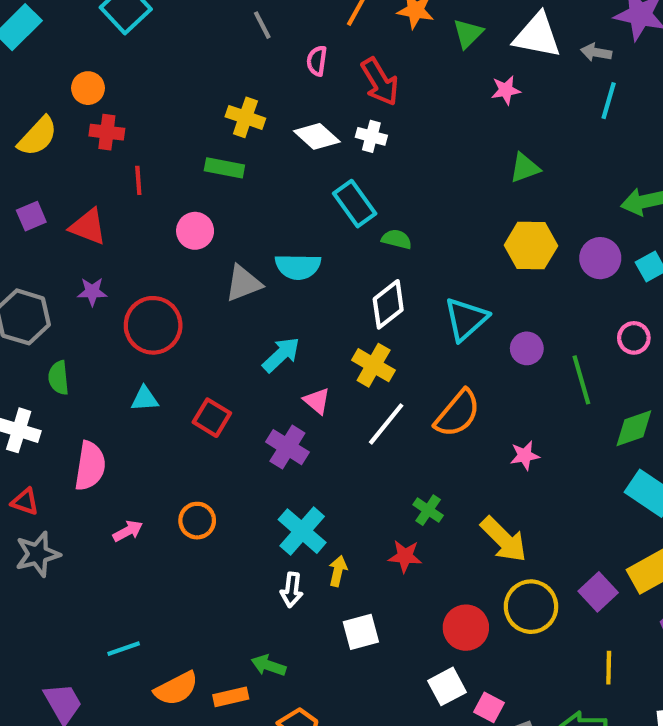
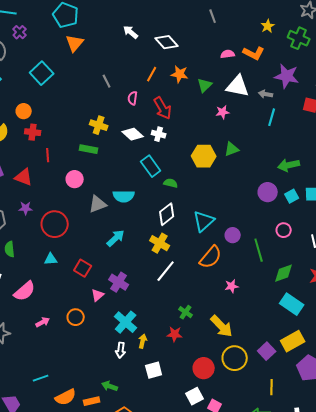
yellow hexagon: (531, 246) -> (204, 156), moved
pink triangle: (317, 401) -> (98, 295), moved, turned 40
orange semicircle: (457, 413) -> (211, 257), moved
pink semicircle: (90, 466) -> (25, 291), turned 40

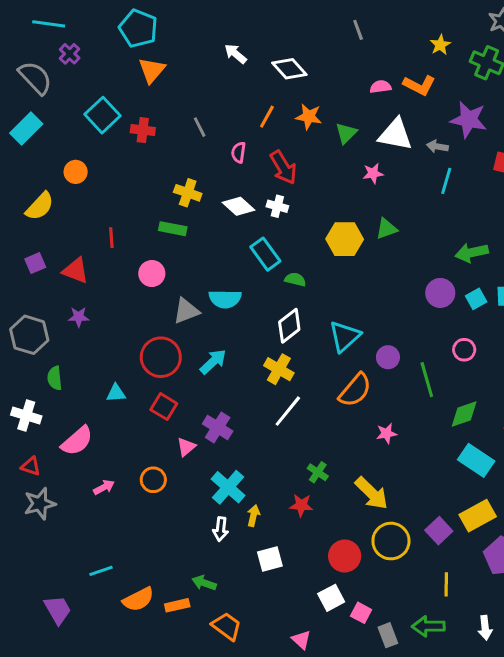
red cross: (33, 132) -> (143, 130), moved
red circle: (55, 224) -> (161, 357), moved

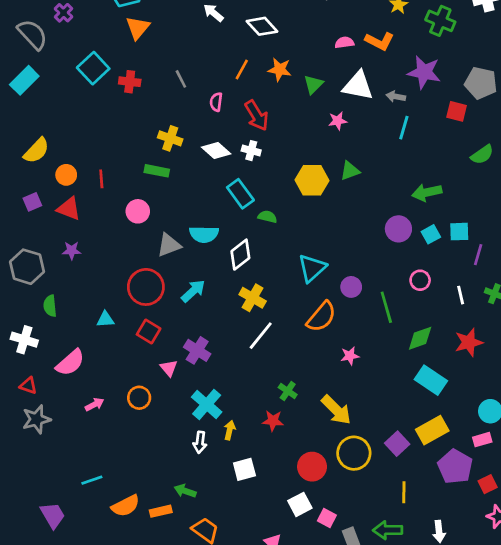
orange circle: (76, 172) -> (66, 175), moved
white diamond: (289, 326) -> (240, 255), moved
pink triangle: (186, 447) -> (169, 368), turned -30

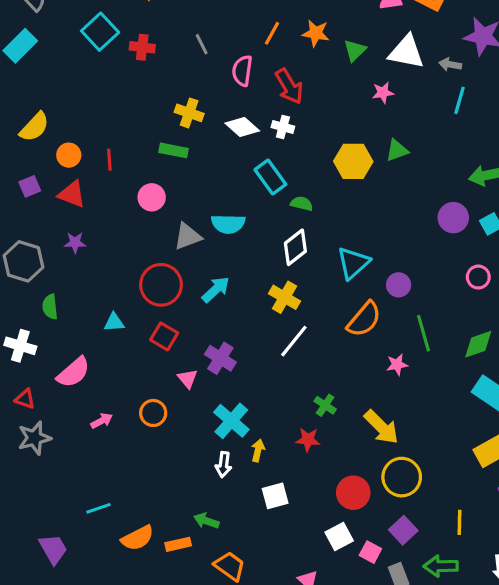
pink semicircle: (216, 102) -> (242, 71), size x1.4
white diamond: (240, 255) -> (295, 247), moved
green line: (386, 307) -> (424, 333), moved
purple square: (397, 444) -> (403, 530), moved

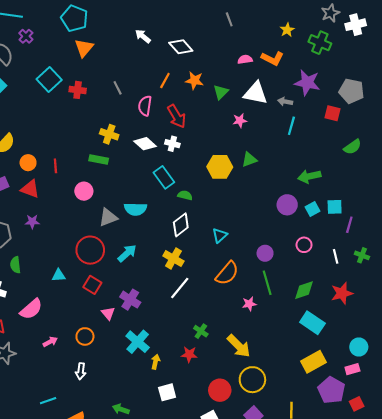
cyan triangle: (353, 263) -> (220, 235), size x0.7
purple circle: (399, 285) -> (265, 253), moved
white arrow: (224, 465) -> (81, 371), moved

